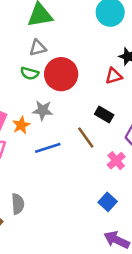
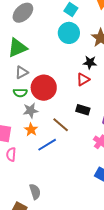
gray star: (43, 110) -> (31, 111), moved
orange star: (21, 125) -> (31, 130), moved
brown line: (86, 138) -> (61, 125), moved

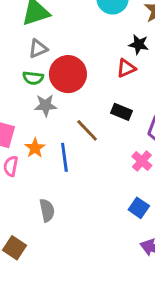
orange star: (31, 130) -> (35, 148), moved
blue line: (47, 145) -> (64, 157), turned -72
gray semicircle: (35, 192) -> (47, 210), moved

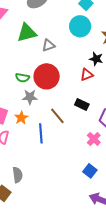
gray triangle: (38, 49) -> (48, 45), moved
orange star: (35, 148) -> (21, 118), moved
gray semicircle: (47, 210) -> (18, 175), moved

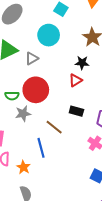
cyan circle: (80, 26) -> (49, 35), moved
orange star: (21, 118) -> (23, 167), moved

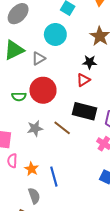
black rectangle: (76, 111) -> (85, 111), size x1.6
gray star: (23, 114) -> (35, 128), moved
blue line: (41, 148) -> (54, 177), moved

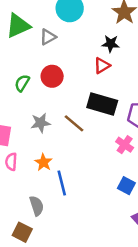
red circle: (43, 90) -> (52, 76), size x0.7
green semicircle: (19, 97) -> (22, 83), turned 120
orange star: (32, 169) -> (43, 162), moved

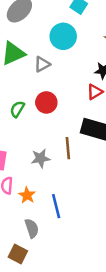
gray star: (41, 123) -> (41, 158), moved
brown line: (74, 123) -> (68, 148), turned 45
orange star: (43, 162) -> (27, 195), moved

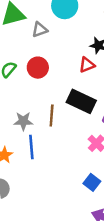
blue line: (56, 206) -> (31, 147), moved

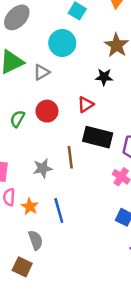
red triangle: (87, 65) -> (86, 105), moved
blue line: (31, 147) -> (59, 211), moved

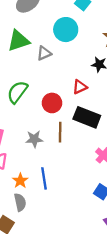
red circle: (47, 111) -> (52, 103), moved
green semicircle: (17, 119) -> (17, 92), size x1.5
orange star: (30, 206) -> (20, 181), moved

